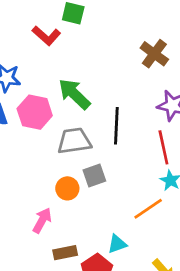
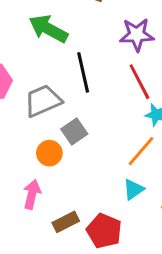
green arrow: (74, 94) -> (48, 29), moved
cyan triangle: (117, 244) -> (133, 189), moved

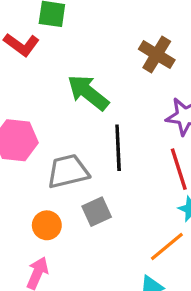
orange circle: (49, 153) -> (47, 225), moved

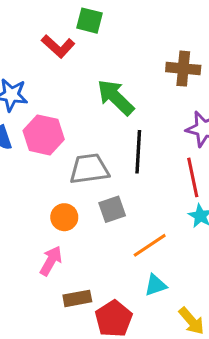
brown cross: (157, 55) -> (183, 69), turned -32
orange line: (167, 246) -> (150, 245), moved

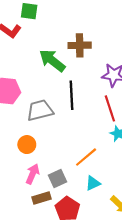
brown cross: (183, 69) -> (80, 45), moved
gray square: (112, 209) -> (58, 178), moved
pink arrow: (51, 261) -> (33, 174), moved

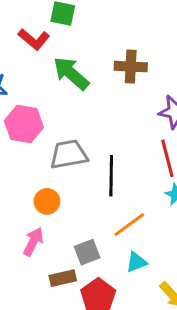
green arrow: (52, 61) -> (71, 73), moved
black line: (71, 95) -> (111, 176), moved
pink arrow: (33, 174) -> (33, 242), moved

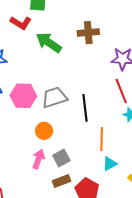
pink hexagon: (24, 124) -> (23, 96), moved
orange line: (129, 225) -> (102, 139), turned -45
gray square: (87, 252) -> (61, 158), moved

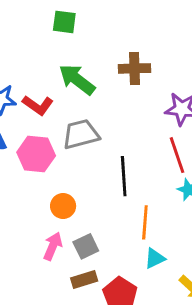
red L-shape: (21, 23) -> (38, 105), moved
gray trapezoid: (54, 97) -> (81, 134), moved

